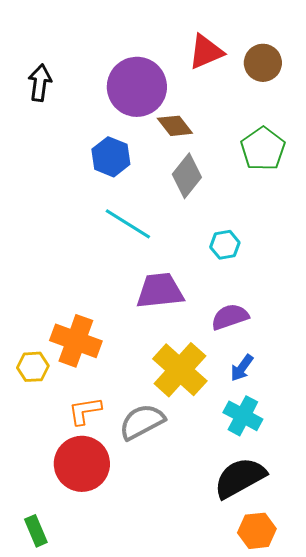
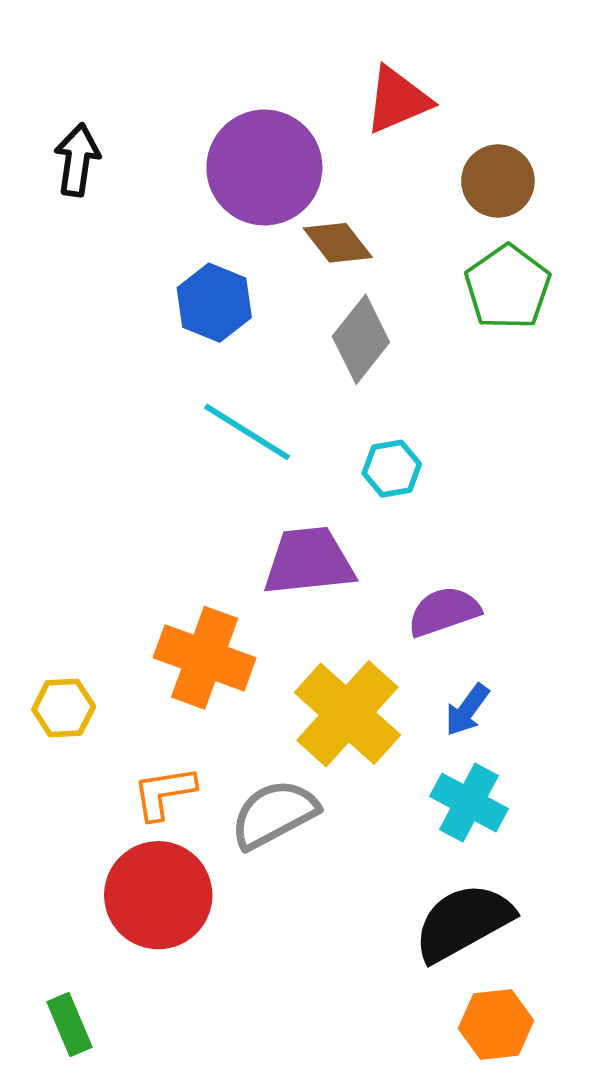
brown circle: (263, 63) -> (498, 181), moved
cyan hexagon: (225, 245) -> (392, 469), moved
orange cross: (76, 341) -> (205, 658), moved

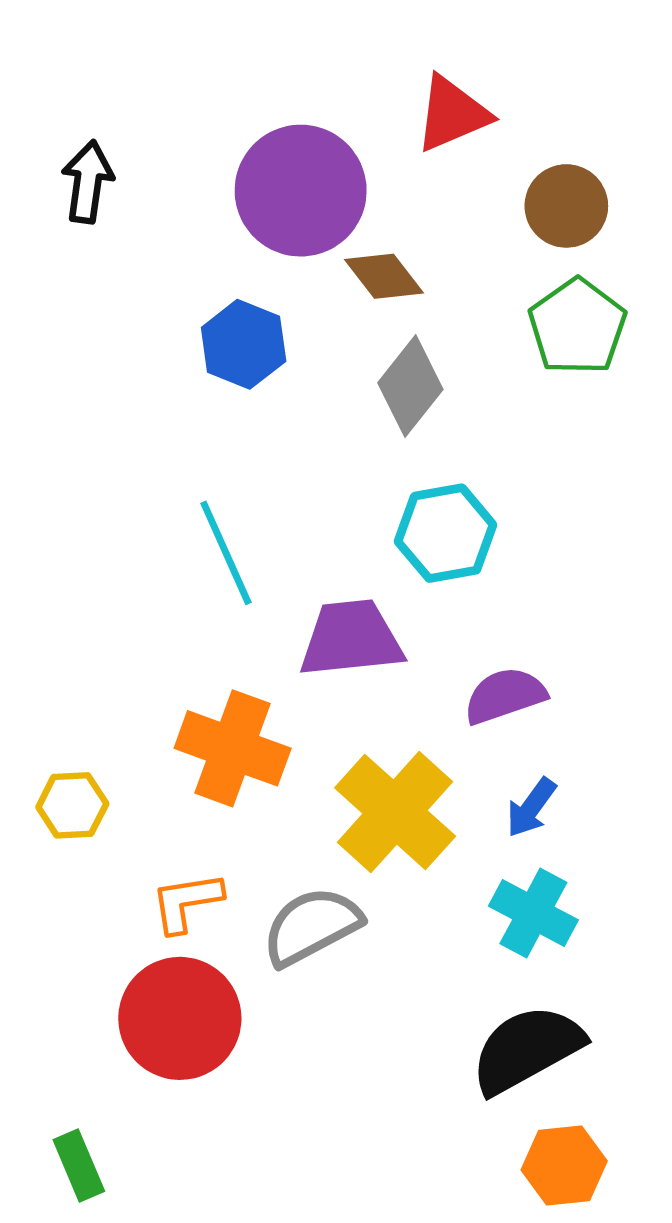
cyan line: (247, 432) -> (226, 553), moved, turned 34
cyan hexagon: (392, 469) -> (446, 533), size x1.5

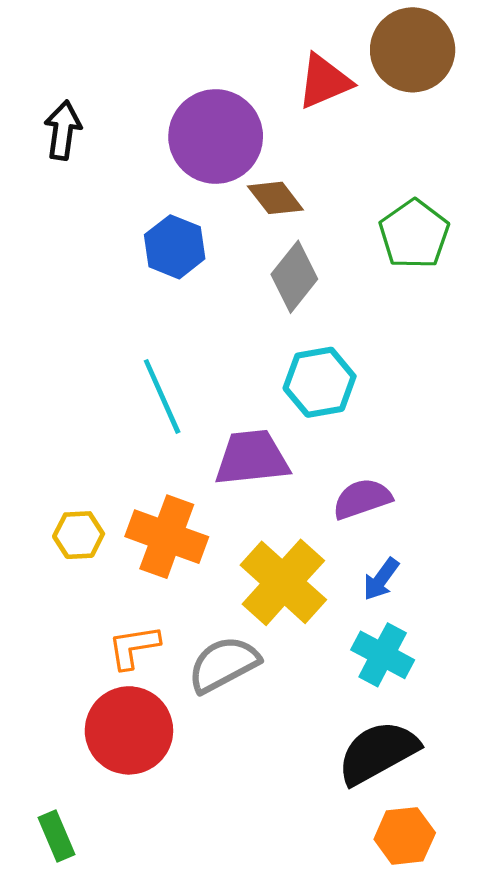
brown circle: (566, 206) -> (413, 50), moved, size x1.4
yellow hexagon: (72, 805) -> (79, 535), moved

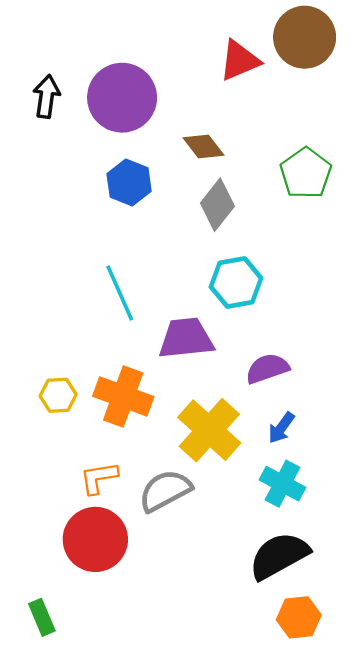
purple circle: (216, 137) -> (122, 98), moved

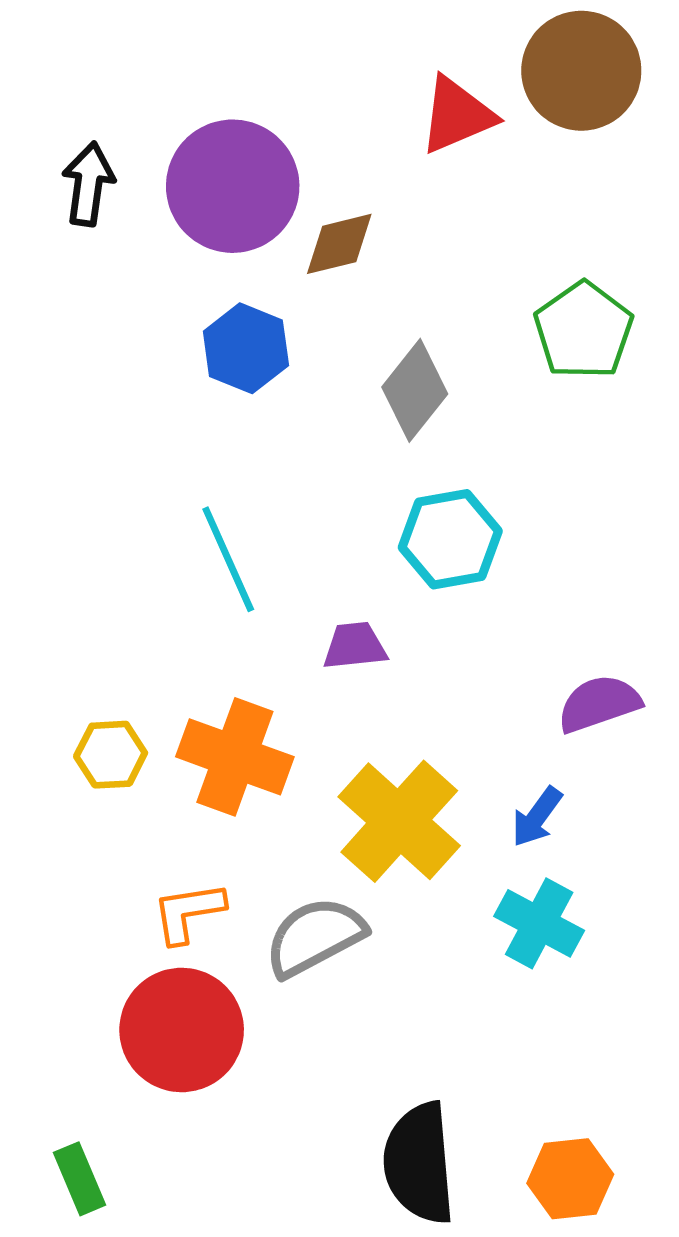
brown diamond: (203, 146) -> (339, 244), moved, turned -66
purple trapezoid: (186, 338) -> (355, 646), size x0.6
purple semicircle: (267, 369) -> (599, 704), moved
black semicircle: (279, 556) -> (419, 1163), moved, turned -66

